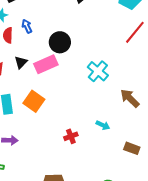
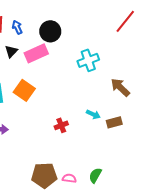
blue arrow: (27, 26) -> (17, 27), moved
cyan cross: (98, 71) -> (88, 60), turned 30
brown rectangle: (132, 148) -> (114, 122), moved, turned -35

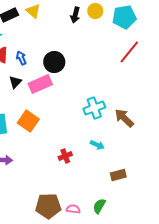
cyan cross: (88, 60) -> (94, 108), moved
brown rectangle: (114, 122) -> (118, 175), moved

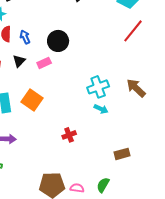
pink rectangle: (40, 84) -> (44, 63), size x0.6
brown arrow: (124, 118) -> (136, 88), moved
cyan arrow: (97, 145) -> (101, 109), moved

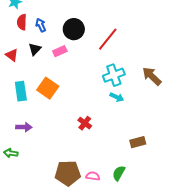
red line: (133, 31) -> (108, 39), moved
red cross: (69, 135) -> (85, 123), turned -32

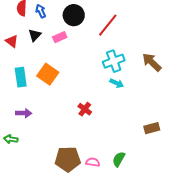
brown rectangle: (138, 142) -> (152, 128), moved

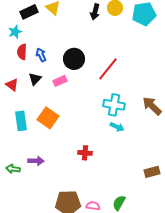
cyan cross: (114, 61) -> (114, 105), turned 30
red cross: (85, 109) -> (85, 153), turned -32
purple arrow: (24, 113) -> (36, 161), moved
green arrow: (11, 139) -> (13, 169), moved

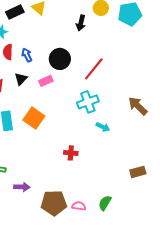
black arrow: (95, 12) -> (81, 23), moved
cyan cross: (114, 105) -> (88, 102), moved, turned -30
purple arrow: (36, 161) -> (22, 187), moved

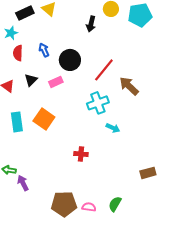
blue arrow: (27, 55) -> (44, 50), moved
brown arrow: (138, 106) -> (129, 86), moved
purple arrow: (22, 187) -> (23, 183), moved, turned -119

